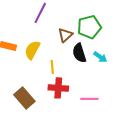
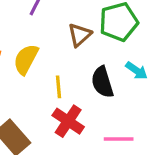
black semicircle: (79, 53) -> (102, 82), moved
red cross: (58, 88) -> (68, 121), turned 30

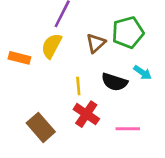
yellow semicircle: (26, 59) -> (52, 46), moved
black semicircle: (102, 82) -> (114, 82), turned -55

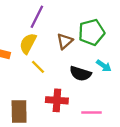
yellow line: (78, 86) -> (38, 67), moved, turned -40
red cross: (86, 114) -> (57, 100), turned -30
brown rectangle: (41, 127) -> (19, 111), turned 40

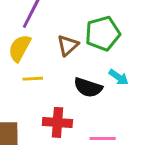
yellow line: (38, 67) -> (33, 79), turned -48

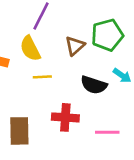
yellow semicircle: (20, 48) -> (30, 49), turned -55

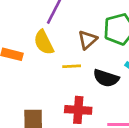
yellow line: (42, 77) -> (72, 66), moved

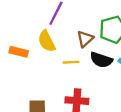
black semicircle: (106, 78) -> (101, 60), moved

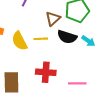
yellow semicircle: (47, 41) -> (19, 41), moved

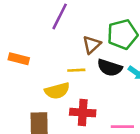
yellow semicircle: (19, 41) -> (57, 91), moved, turned -78

